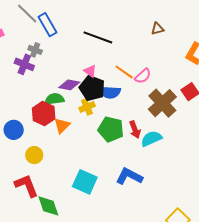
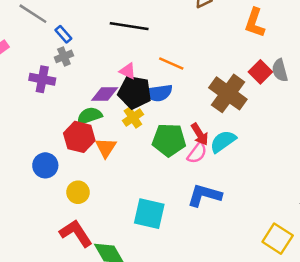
blue rectangle: (48, 25) -> (63, 34), moved, size x0.6
gray cross: (35, 50) -> (64, 56), moved, turned -32
pink semicircle: (143, 76) -> (197, 153), moved

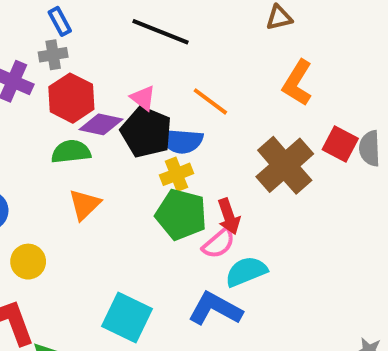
orange L-shape: (255, 23) -> (297, 83), moved
red square: (260, 72) -> (340, 144), turned -30
yellow cross: (133, 117) -> (177, 174), moved
red hexagon: (79, 137) -> (71, 98), moved
cyan semicircle: (223, 141) -> (246, 272), moved

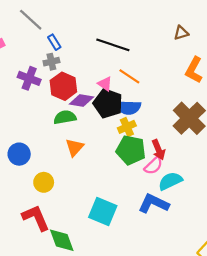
orange line: (210, 101) -> (129, 76), moved

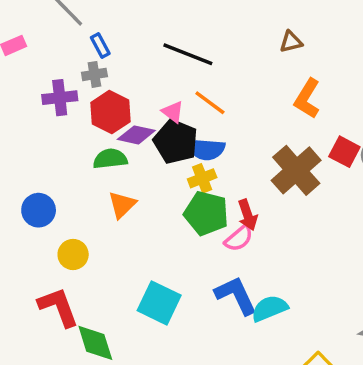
purple cross: (29, 78) -> (60, 98), turned -30
cyan semicircle: (170, 181) -> (270, 308), moved
blue L-shape: (154, 204) -> (236, 295), turned 36

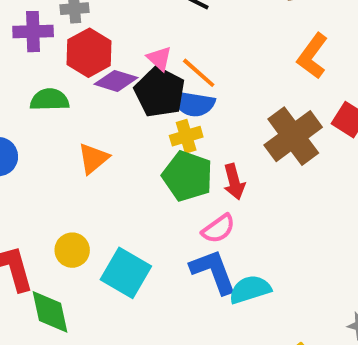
orange line: (210, 103) -> (199, 73), moved
green semicircle: (110, 159) -> (49, 100), moved
pink semicircle: (239, 238) -> (218, 229), moved
yellow circle: (73, 254) -> (72, 250), moved

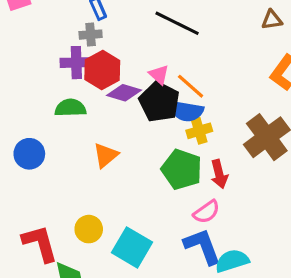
purple cross: (33, 32) -> (76, 63), moved
yellow cross: (186, 136) -> (199, 131), moved

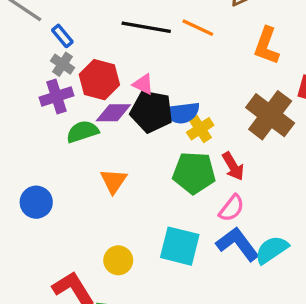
gray cross: (91, 35) -> (63, 64), turned -35
red hexagon: (102, 70) -> (99, 80), moved
orange line: (191, 86) -> (198, 28), moved
green semicircle: (70, 108) -> (82, 132), moved
cyan square: (132, 247) -> (180, 246), moved

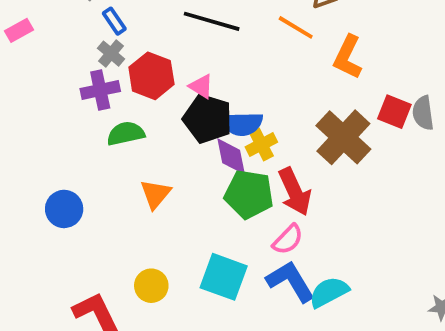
orange line: (198, 28) -> (296, 27), moved
purple diamond: (113, 113) -> (231, 156), moved, turned 72
red arrow: (233, 166) -> (295, 192), size x1.4

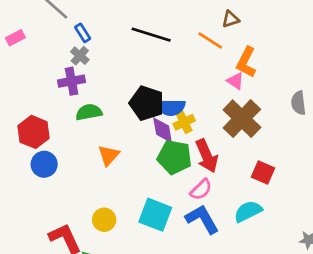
red hexagon: (151, 76) -> (34, 132), moved
pink triangle: (201, 86) -> (235, 81), moved
red square: (394, 112) -> (263, 172), moved
cyan semicircle: (329, 292) -> (248, 211), moved

